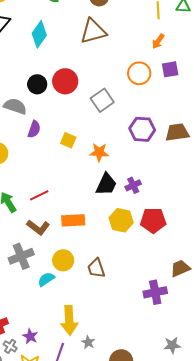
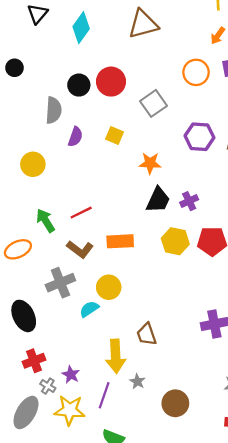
gray semicircle: (15, 106) -> (54, 110), turned 75
yellow square: (68, 140) -> (114, 136), moved
brown trapezoid: (96, 268) -> (147, 334), moved

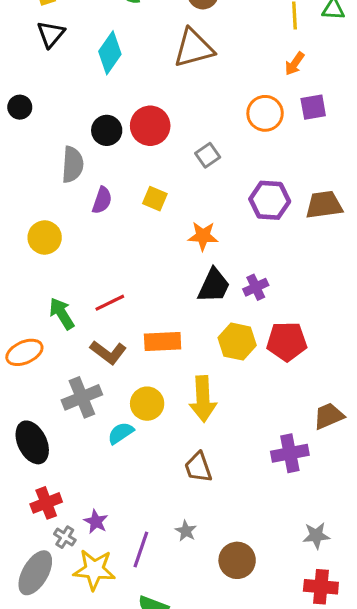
gray square: (154, 103) -> (208, 155), size x0.7
yellow arrow: (116, 356) -> (203, 399), moved

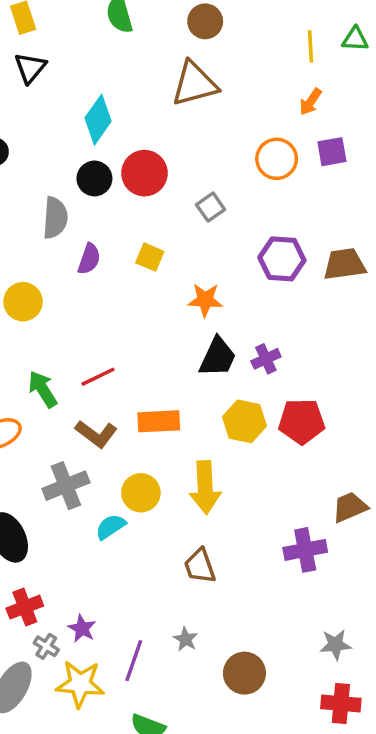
cyan diamond: (110, 53) -> (98, 120), moved

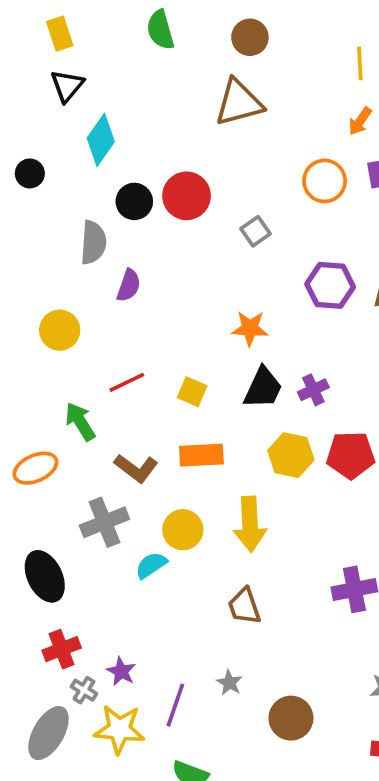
cyan diamond: (98, 120) -> (101, 140), moved
yellow square: (150, 257) -> (192, 392), moved
red line: (98, 377) -> (127, 382), moved

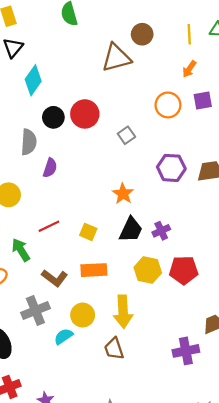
brown circle: (250, 37) -> (142, 34), moved
orange star: (250, 328) -> (123, 194), turned 30
brown trapezoid: (244, 606) -> (114, 349), moved

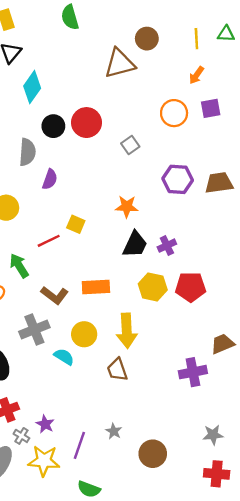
orange star: (123, 194) -> (127, 207), turned -30
yellow square: (88, 232) -> (76, 224), moved
cyan semicircle: (64, 336) -> (64, 357), turned 66

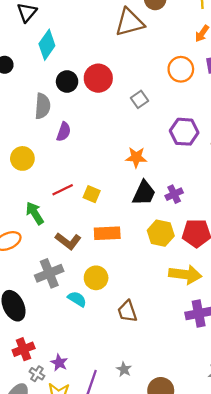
yellow square: (76, 224) -> (92, 194), moved
yellow arrow: (127, 331) -> (185, 274), moved, turned -80

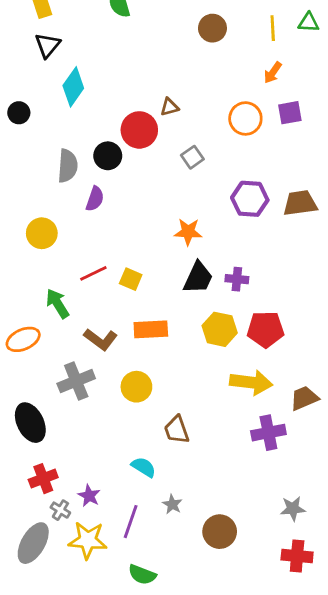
brown triangle: (129, 22) -> (169, 107), moved, size x0.5
black circle: (67, 82) -> (108, 156), moved
purple cross: (174, 194) -> (237, 279), turned 30
cyan semicircle: (77, 299) -> (144, 467), moved

